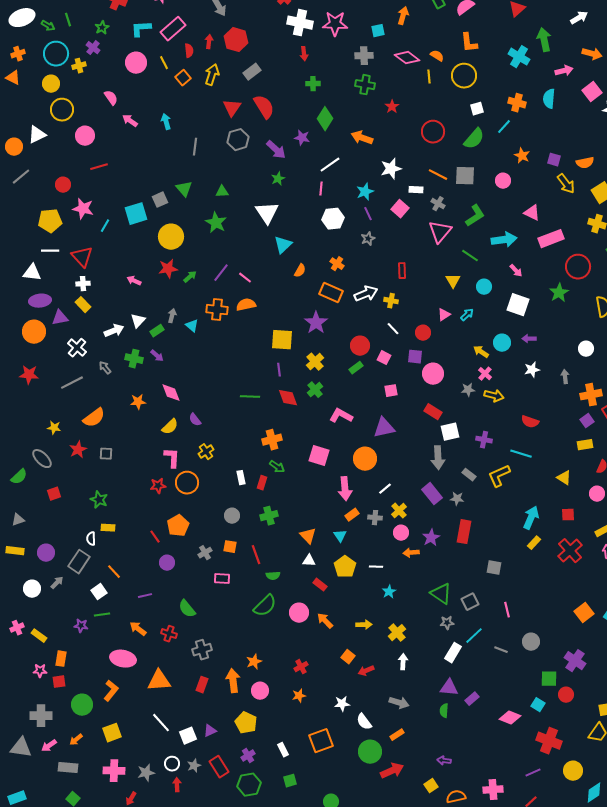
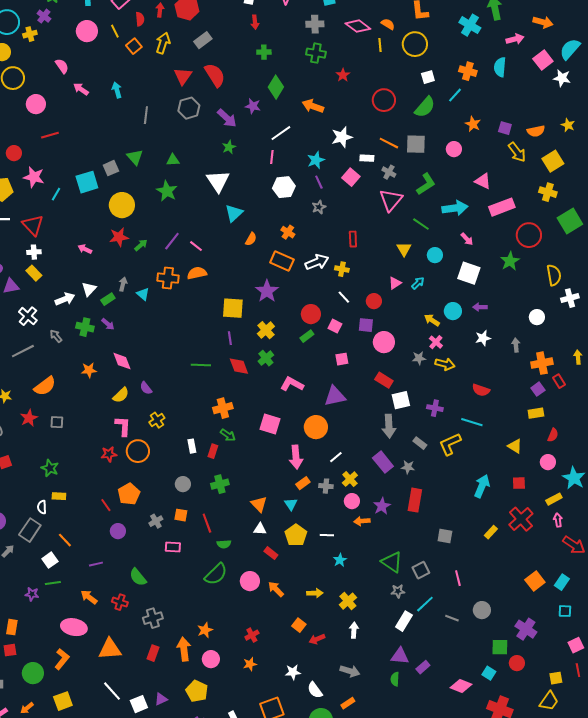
yellow rectangle: (534, 543) -> (491, 532), moved

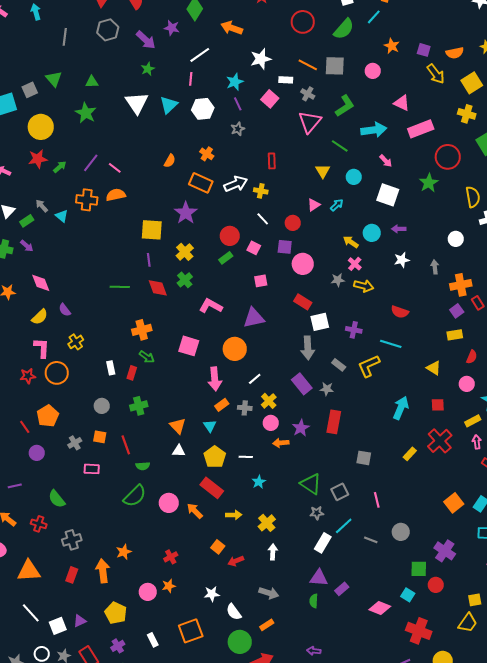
cyan triangle: (234, 213) -> (169, 105), moved
gray arrow: (123, 284) -> (42, 206), turned -56
red rectangle: (271, 553) -> (212, 488), moved, size x1.6
pink circle: (211, 659) -> (148, 592), moved

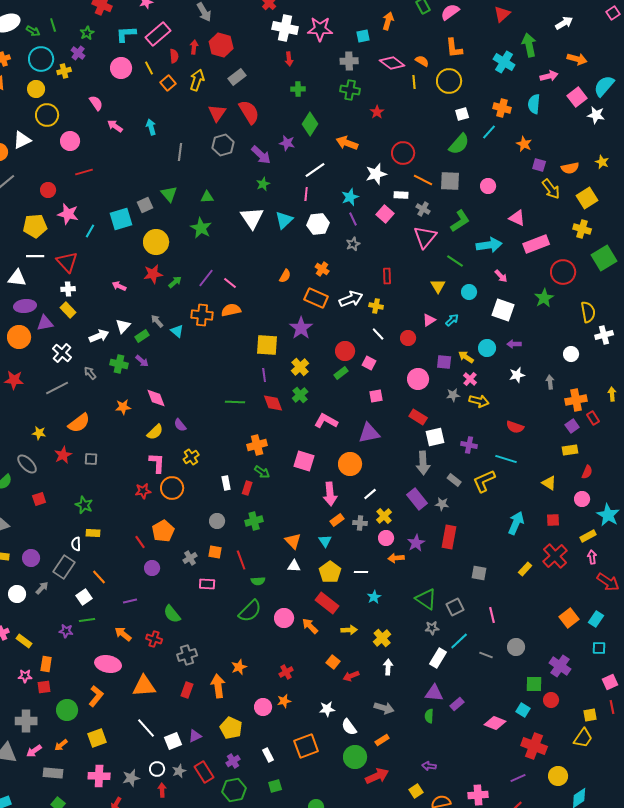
red circle: (303, 22) -> (403, 153), moved
orange star: (392, 46) -> (524, 144), moved
purple square: (285, 247) -> (444, 362), moved

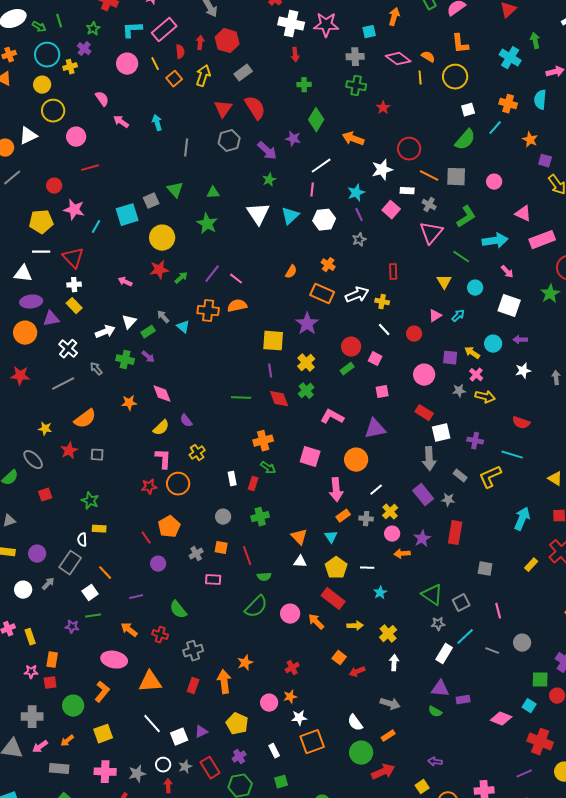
green arrow: (529, 45) -> (535, 41), size x0.7
yellow rectangle: (24, 641) -> (30, 637), turned 35
purple rectangle: (457, 704) -> (463, 700), turned 32
white star: (327, 709) -> (299, 718), moved
green semicircle: (429, 716) -> (435, 712), turned -64

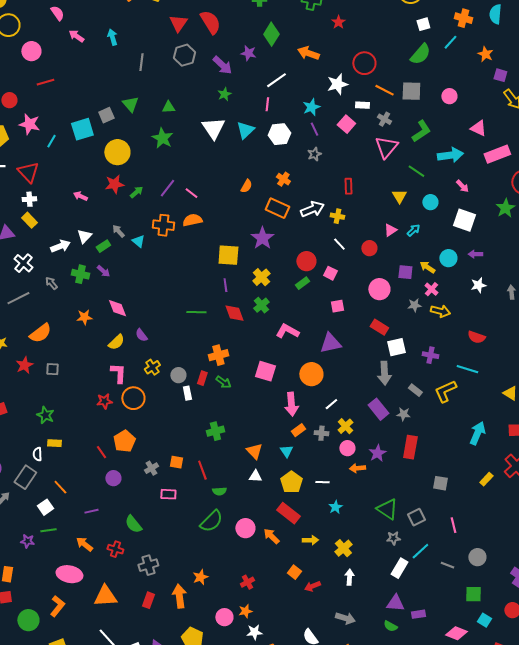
red rectangle: (253, 484) -> (202, 378), moved
gray circle: (223, 517) -> (178, 375), moved
green square: (540, 680) -> (473, 594), moved

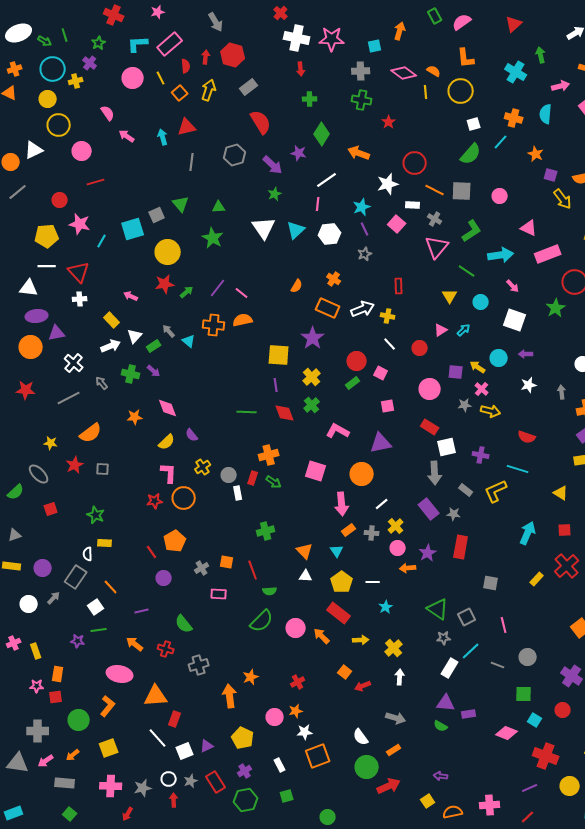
red triangle: (178, 23) -> (187, 127), moved, turned 42
yellow rectangle: (29, 220) -> (112, 320), moved
red rectangle: (148, 600) -> (175, 719), moved

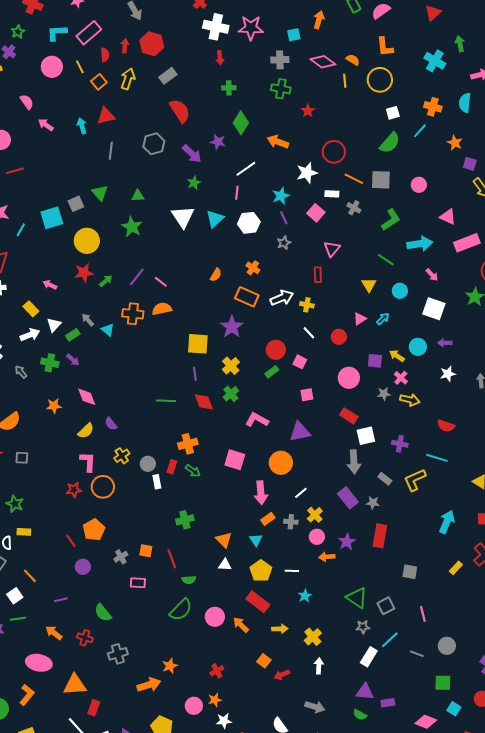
pink triangle: (437, 247) -> (332, 249), moved, size x0.7
orange arrow: (230, 696) -> (149, 685), turned 80

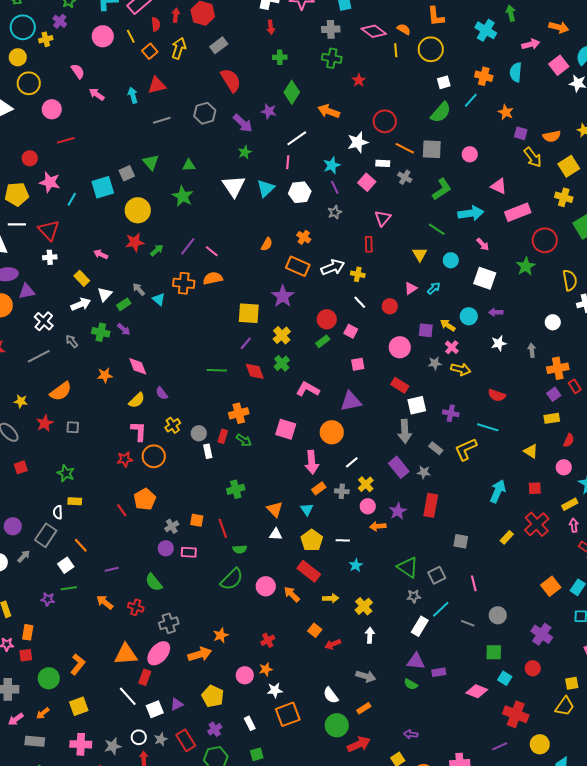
gray line: (111, 151) -> (162, 120), turned 66
purple line: (195, 374) -> (246, 343), turned 48
purple circle: (83, 567) -> (166, 548), moved
pink ellipse: (39, 663) -> (159, 653), moved, turned -60

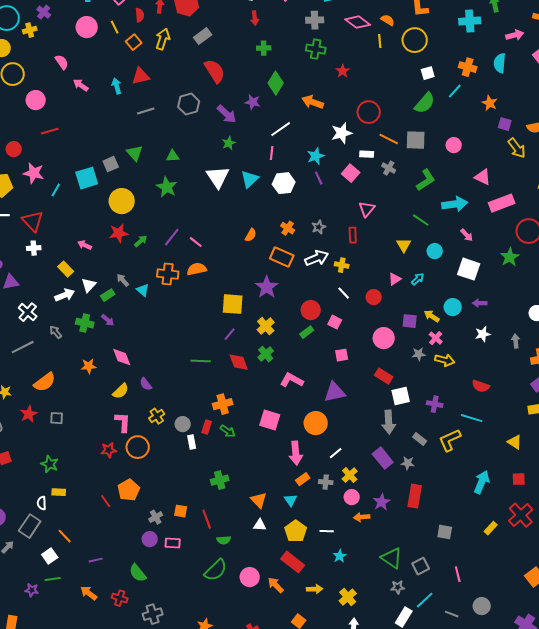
cyan cross: (486, 30) -> (470, 21), turned -35
gray star: (335, 212) -> (319, 227), moved

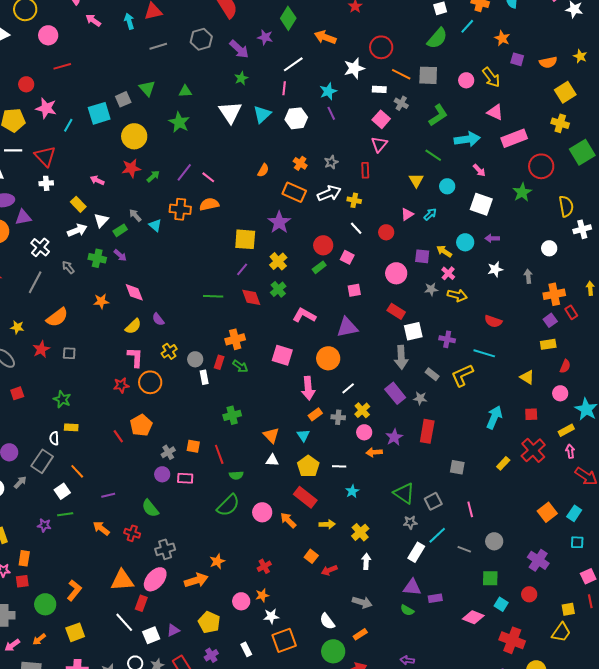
yellow arrow: (517, 148) -> (491, 77), moved
pink square: (351, 173) -> (381, 119), moved
gray line: (23, 347) -> (35, 282), turned -35

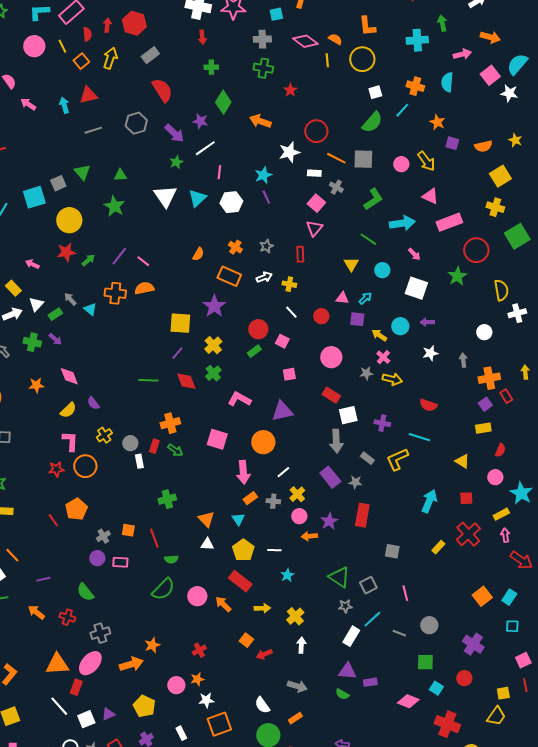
white line: (293, 64) -> (205, 148), moved
white arrow: (329, 193) -> (264, 277), size x0.7
pink triangle: (407, 214) -> (342, 298), turned 40
purple square: (422, 256) -> (357, 319), moved

